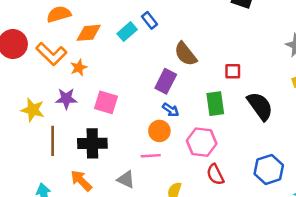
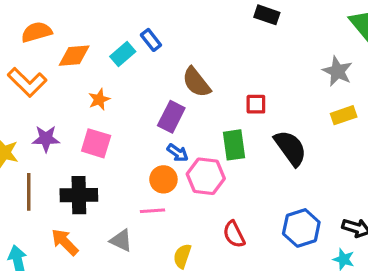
orange star: (79, 68) -> (99, 99), moved
pink hexagon: (202, 142) -> (206, 176), moved

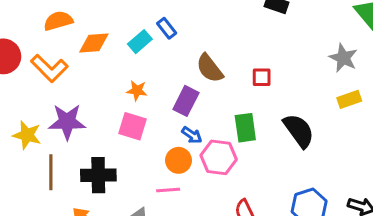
orange star: (99, 99) -> (137, 91), moved, turned 30
red square: (256, 104) -> (262, 77), moved
purple star: (46, 139) -> (67, 122), size x1.4
pink square: (96, 143) -> (132, 126), moved

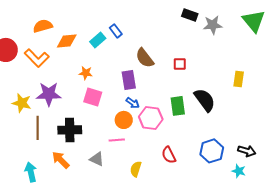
gray star: (343, 58) -> (213, 25), moved, turned -30
orange star: (137, 91) -> (86, 73), moved
yellow rectangle: (349, 99) -> (239, 79), turned -63
purple rectangle: (186, 101) -> (129, 80), turned -36
green rectangle: (245, 128) -> (178, 106), moved

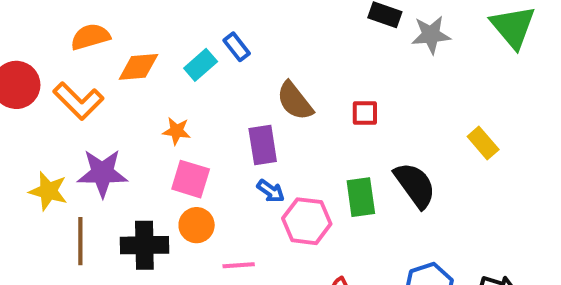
yellow rectangle: (239, 79) -> (483, 143), turned -49
orange circle: (124, 120) -> (197, 225), moved

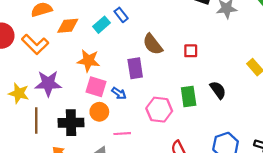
orange star: (177, 131) -> (88, 61), size x1.5
black semicircle: (415, 185) -> (218, 90), size x0.7
blue arrow: (271, 191) -> (119, 93), moved

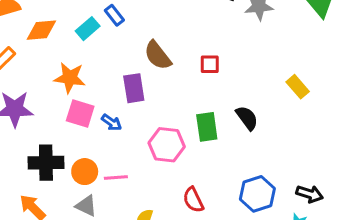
orange circle: (99, 112) -> (85, 172), moved

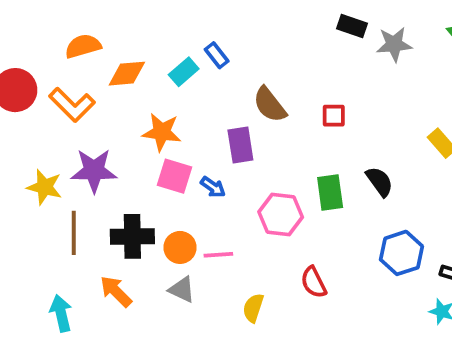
blue hexagon: (257, 194) -> (401, 253), moved

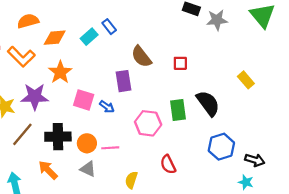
orange star: (162, 132) -> (60, 72), moved, turned 30
black semicircle: (379, 182) -> (208, 103), size x1.4
brown line: (74, 233) -> (22, 134), turned 40

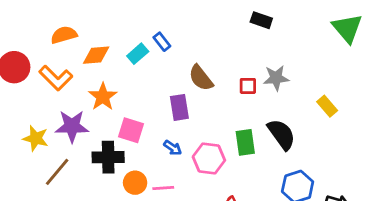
gray star: (217, 20) -> (276, 78), moved
blue arrow: (107, 107) -> (173, 148), moved
black cross: (58, 137) -> (108, 157), moved

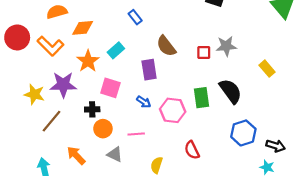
cyan rectangle: (138, 54) -> (116, 50), moved
black cross: (108, 157) -> (92, 109), size x0.6
orange circle: (135, 183) -> (103, 129), moved

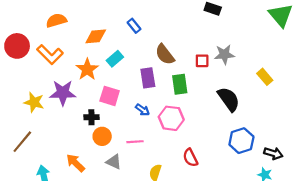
orange diamond: (83, 28) -> (96, 36), moved
green rectangle: (202, 98) -> (180, 84), moved
brown line: (51, 121) -> (22, 142), moved

